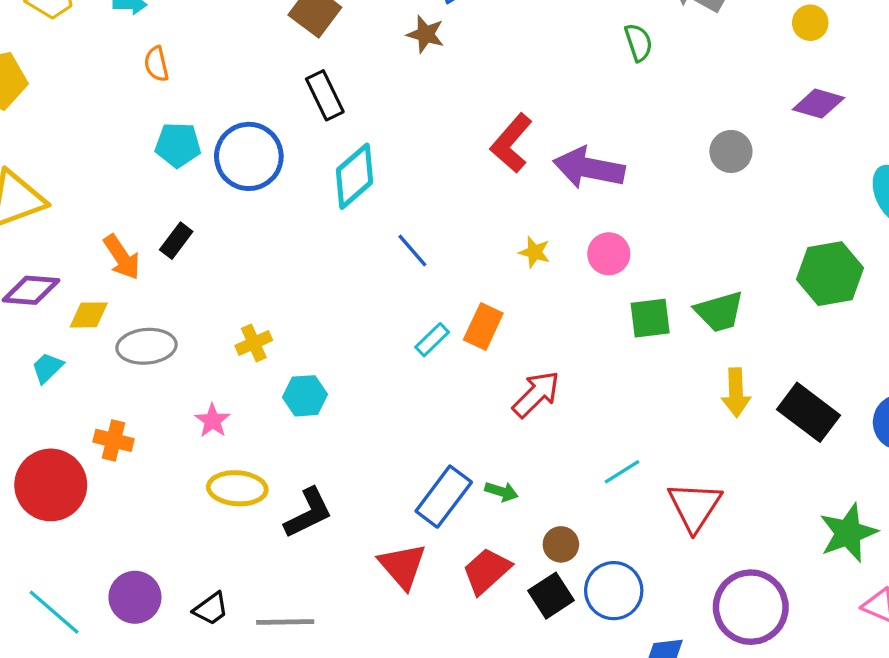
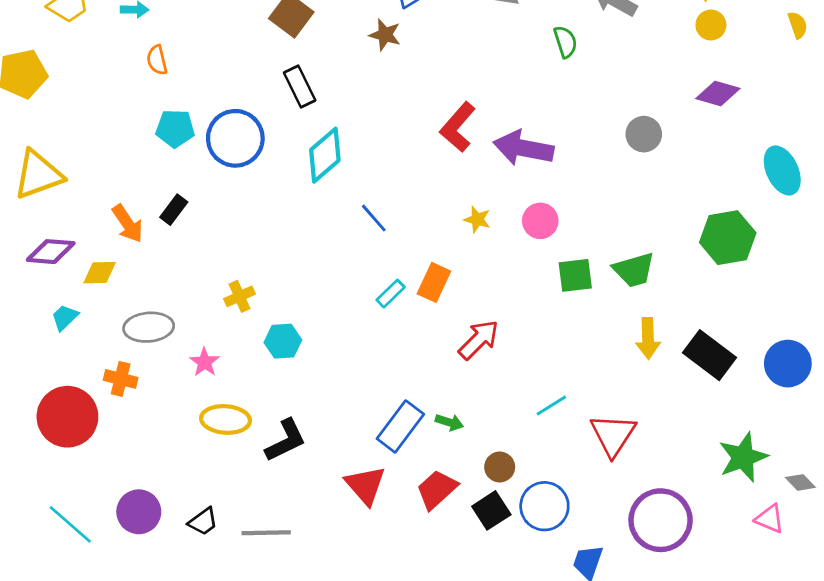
gray ellipse: (146, 346) -> (149, 327), moved

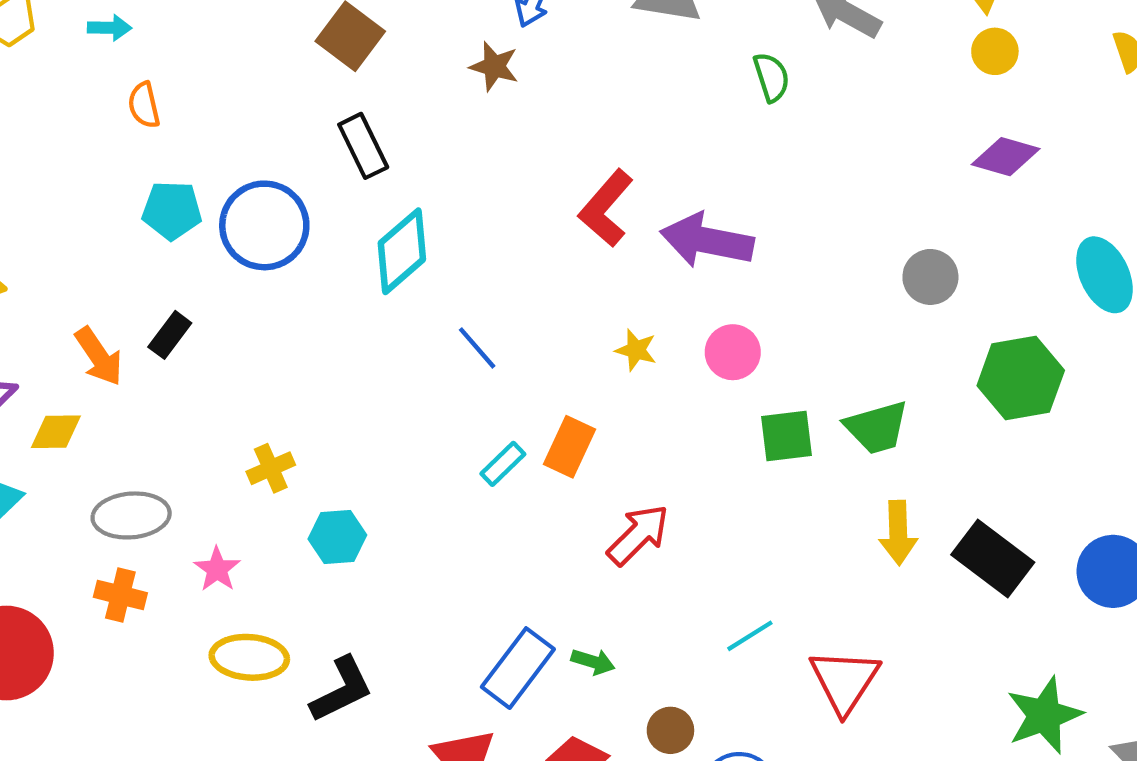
gray circle: (644, 134) -> (930, 277), moved
orange cross: (121, 379) -> (120, 595), moved

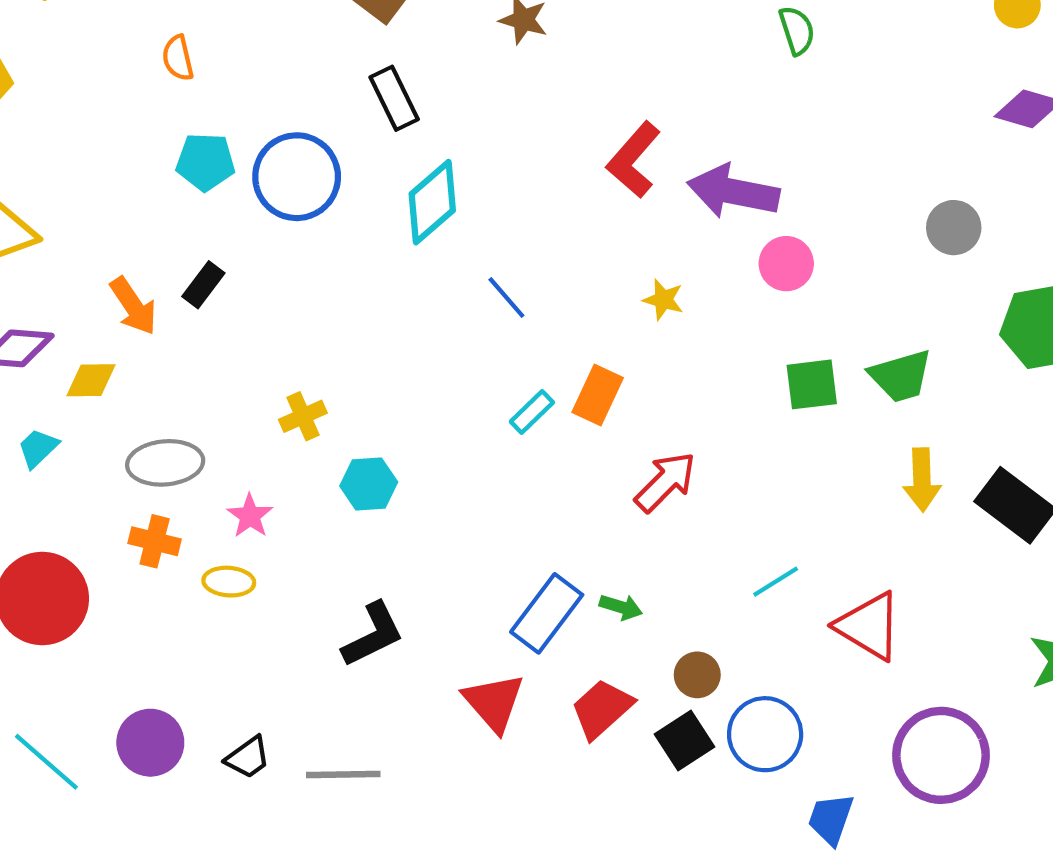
pink circle: (733, 352) -> (786, 264), moved
yellow ellipse: (249, 657) -> (229, 582), moved, size x0.7
red triangle: (844, 681) -> (869, 626), turned -32

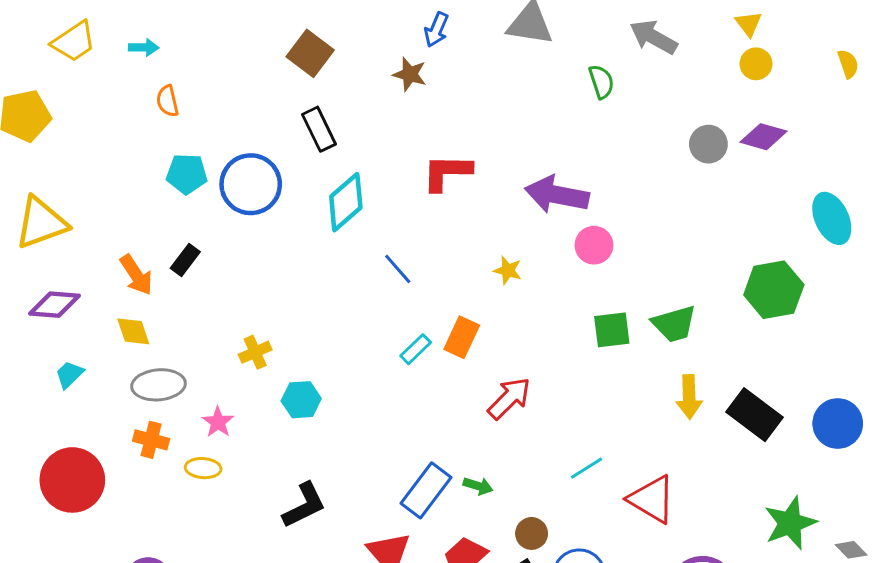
red L-shape: (634, 160) -> (447, 172), moved, turned 50
gray circle: (954, 228) -> (708, 144), moved
yellow diamond: (91, 380) -> (133, 331), moved, turned 72

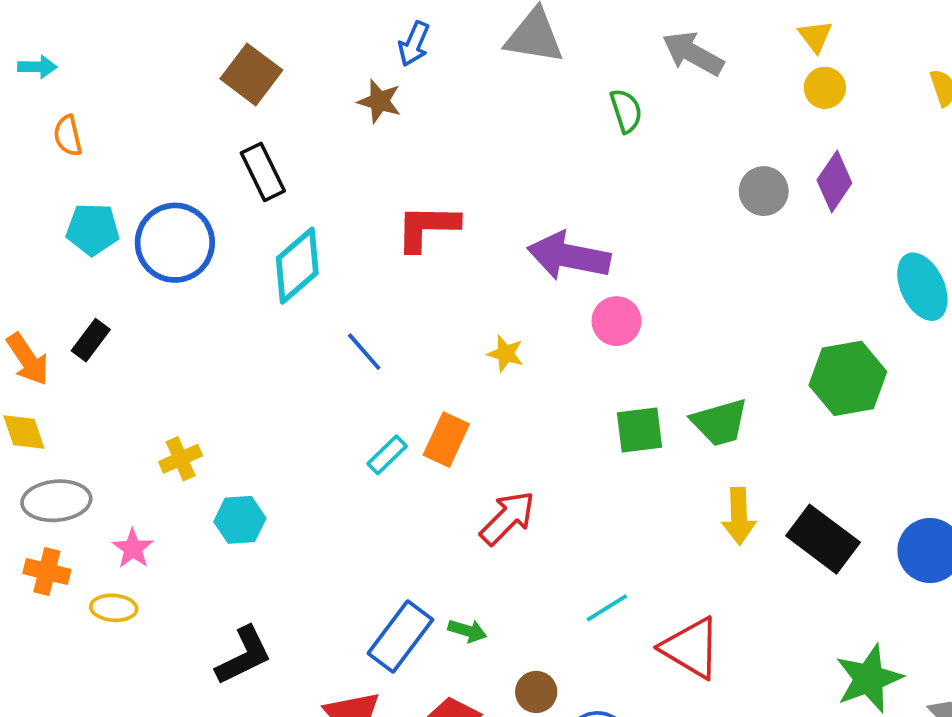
purple diamond: (763, 137) -> (834, 182), turned -72

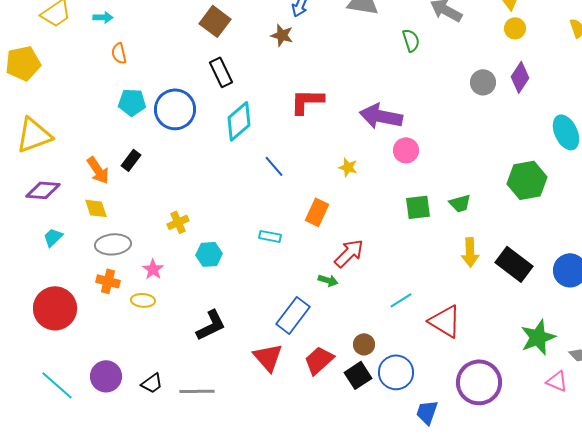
green trapezoid: (720, 422) -> (460, 203), size x0.7
cyan rectangle: (387, 455) -> (270, 236), moved, turned 55
green arrow: (467, 631) -> (328, 280), moved

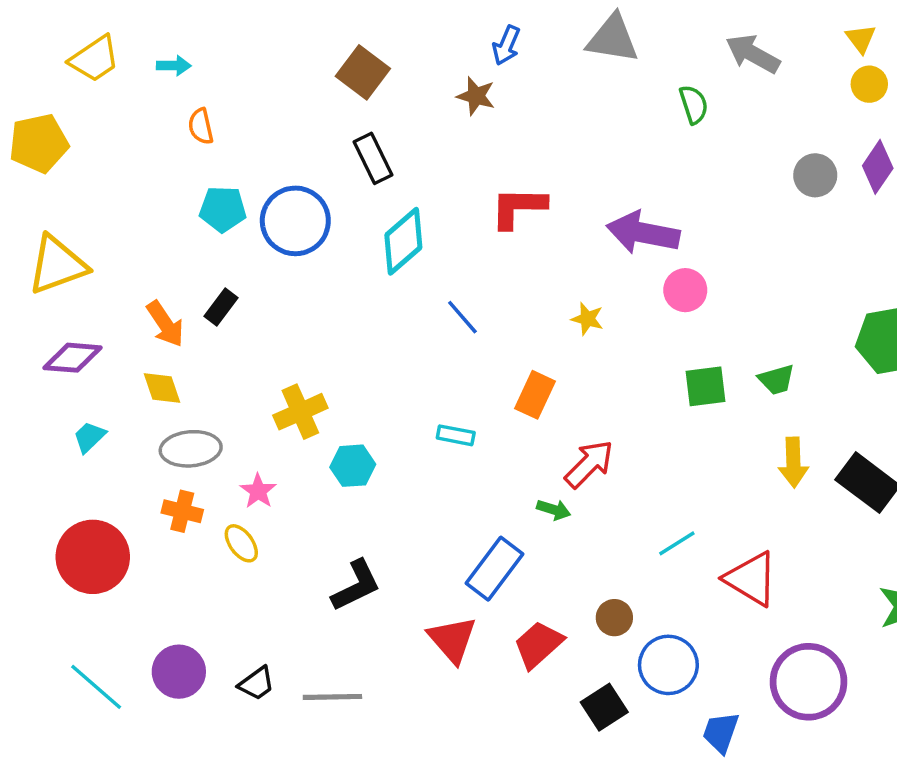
yellow cross: (178, 222) -> (300, 412), size x1.4
yellow ellipse: (143, 300) -> (241, 543), turned 50
black square: (358, 375) -> (604, 707), moved

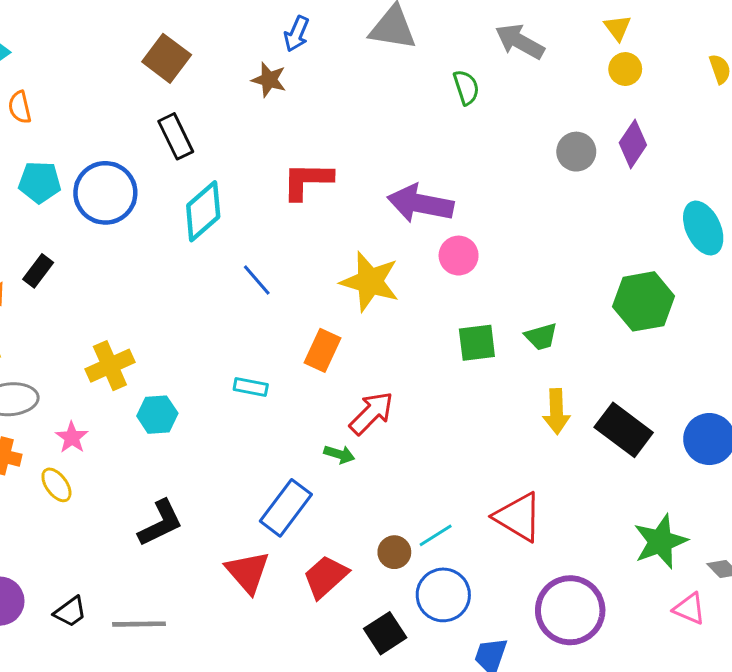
yellow star: (587, 319) -> (370, 282), size x2.0
cyan line: (677, 543) -> (436, 535), moved

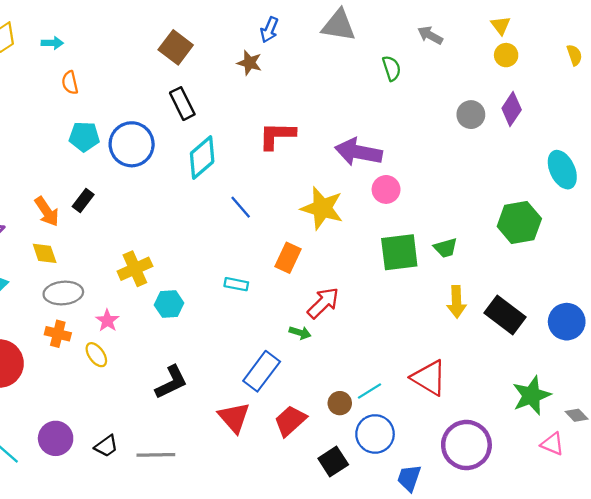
gray arrow: (520, 42) -> (430, 35), size x0.7
green square: (477, 343) -> (399, 252), size x1.4

